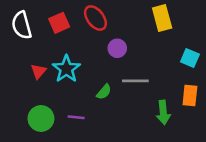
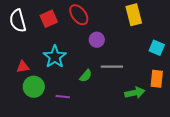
red triangle: (39, 71) -> (23, 67), moved, turned 40
green arrow: (163, 112) -> (135, 93), turned -96
green circle: (41, 118) -> (34, 87), moved

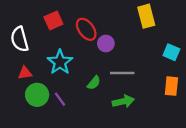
red ellipse: (79, 15) -> (86, 29), moved
white semicircle: (18, 21) -> (20, 39), moved
green arrow: (135, 93) -> (123, 101), moved
purple line: (63, 97) -> (60, 99), moved, turned 48

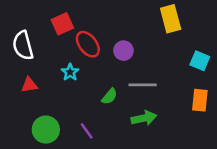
red ellipse: (86, 29) -> (88, 44), moved
cyan star: (60, 62) -> (70, 72), size x0.6
green circle: (37, 95) -> (46, 130), moved
purple line: (60, 99) -> (87, 131), moved

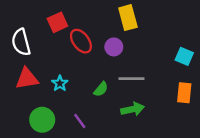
yellow rectangle: (171, 19) -> (128, 18), moved
cyan star: (70, 72) -> (60, 83), moved
red triangle: (29, 85) -> (27, 79), size x1.5

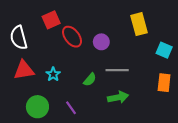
yellow rectangle: (128, 18) -> (139, 24), moved

